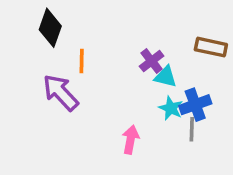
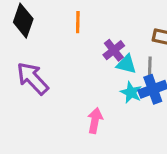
orange line: (82, 61) -> (78, 22), moved
gray line: (192, 129) -> (150, 67), moved

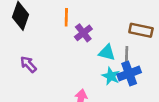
purple cross: (114, 50) -> (83, 33), moved
purple arrow: (33, 78) -> (28, 64), size x0.6

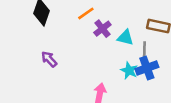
orange line: (66, 17) -> (86, 13), turned 54
cyan triangle: (107, 53) -> (125, 38), moved

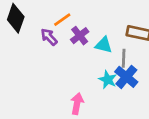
purple arrow: (49, 59) -> (49, 37), moved
blue cross: (147, 68) -> (126, 77), turned -30

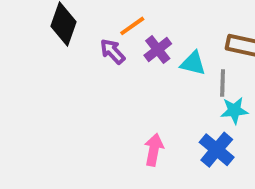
blue cross: (126, 77) -> (217, 150), moved
cyan star: (108, 80) -> (234, 110), moved, turned -30

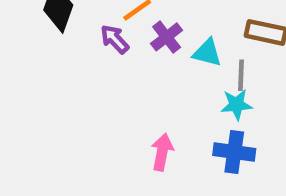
cyan star: (234, 110) -> (237, 105), moved
blue cross: (217, 150) -> (234, 152), turned -32

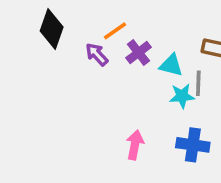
cyan star: (237, 105) -> (182, 96), moved

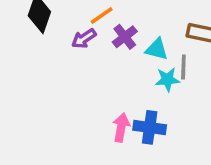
purple arrow: (97, 54) -> (84, 39), turned -80
blue cross: (193, 145) -> (150, 127), moved

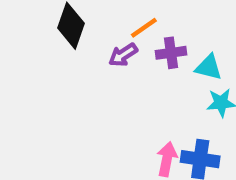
purple cross: (125, 37) -> (171, 53), turned 30

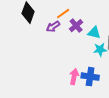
purple cross: (171, 53) -> (76, 26), turned -32

